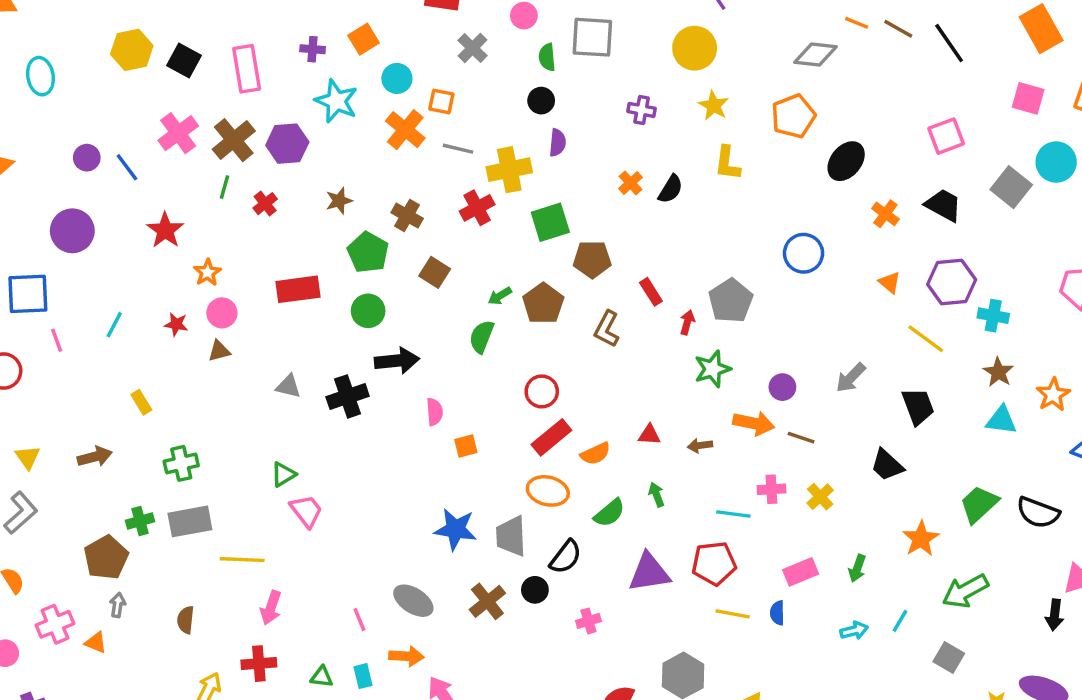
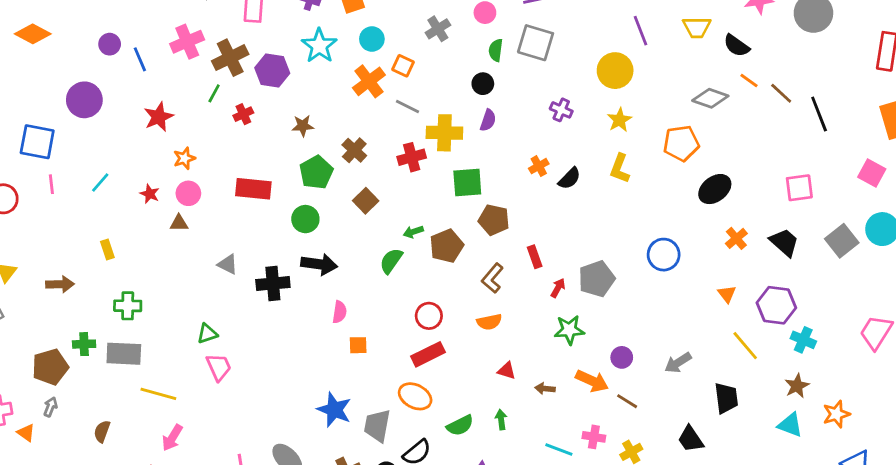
orange semicircle: (595, 454) -> (489, 322), moved

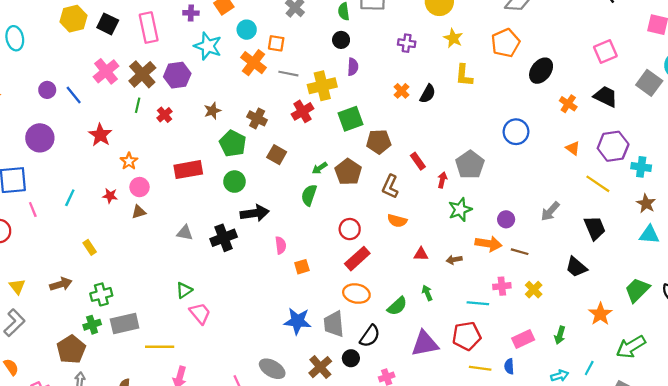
green cross: (128, 306) -> (101, 294), moved
orange semicircle: (489, 322) -> (397, 221), turned 42

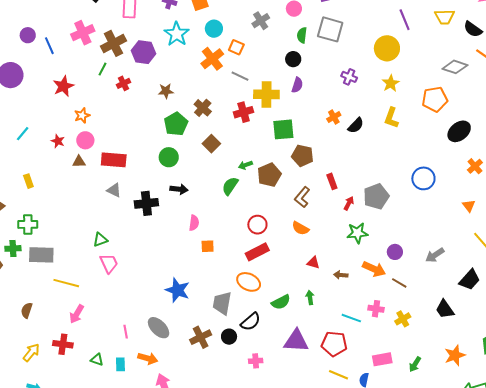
red rectangle: (188, 170) -> (114, 160), moved
black arrow: (255, 213) -> (179, 189), size x0.7
black trapezoid: (595, 228) -> (470, 280), turned 50
blue star: (298, 321) -> (178, 290), moved

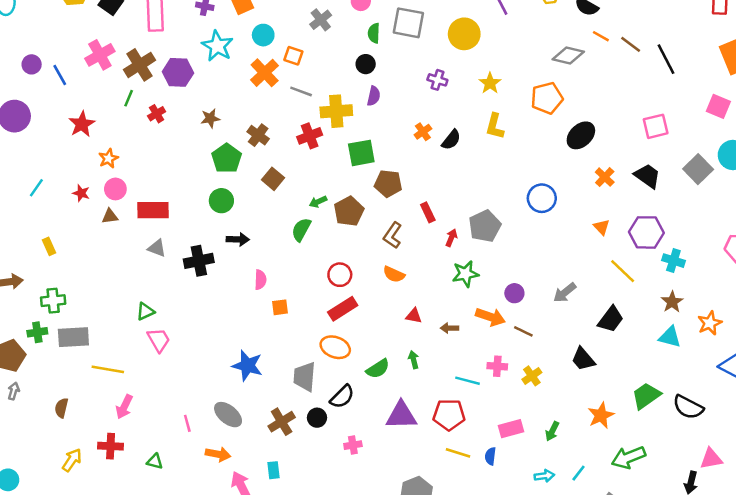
yellow circle: (387, 48) -> (464, 34), moved
cyan rectangle: (120, 364) -> (274, 470), moved

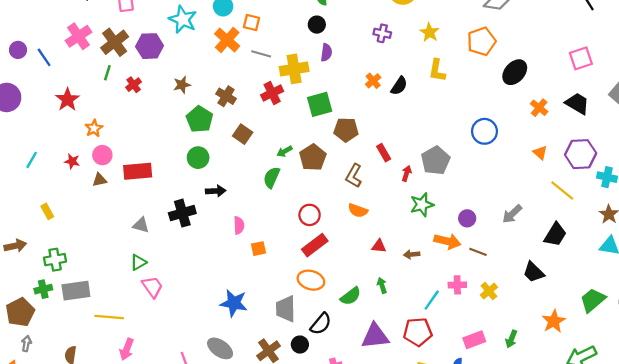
gray triangle: (157, 248) -> (141, 225), moved
cyan line: (468, 381) -> (432, 300), turned -65

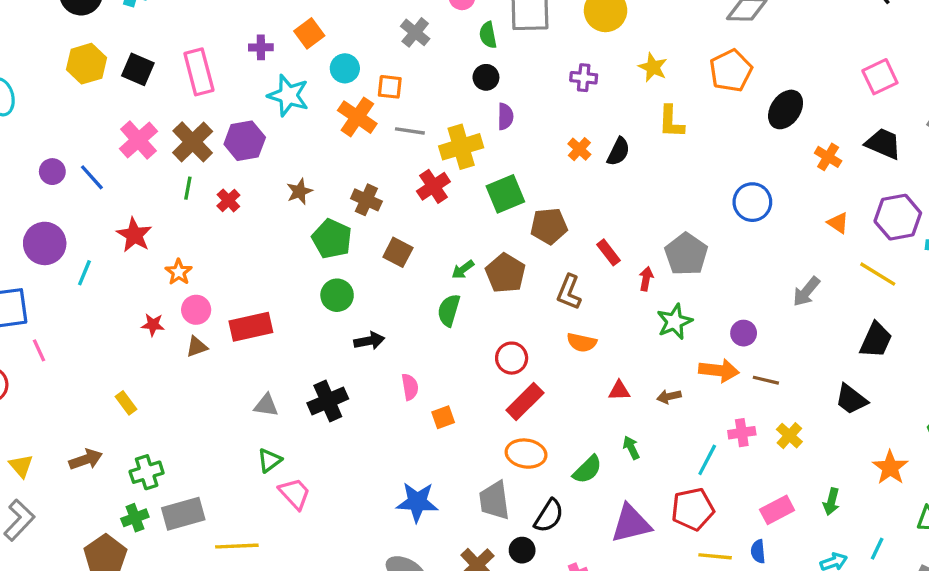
cyan line: (32, 160) -> (84, 273), moved
black cross: (182, 213) -> (328, 401), moved
gray arrow: (512, 214) -> (806, 292), moved

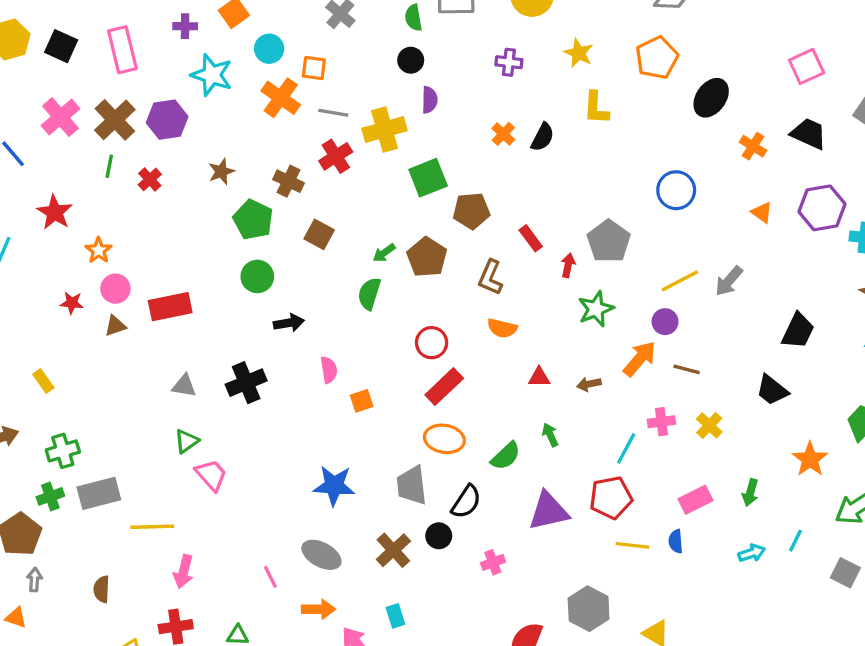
red cross: (433, 186) -> (336, 156), moved
yellow line: (878, 274) -> (680, 281), moved, turned -60
orange arrow: (719, 370) -> (640, 359), turned -57

